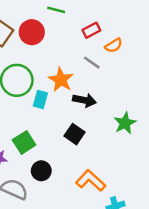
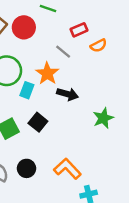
gray line: (92, 63) -> (63, 52), moved
black square: (74, 134) -> (38, 122), moved
black circle: (41, 171) -> (27, 168), moved

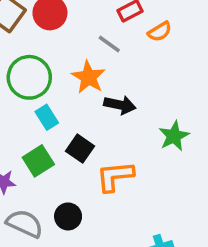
cyan rectangle: (27, 90) -> (47, 117), moved, turned -49
orange L-shape: (67, 169) -> (115, 176), moved, turned -48

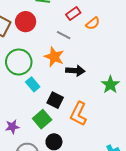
green square: (38, 161) -> (42, 119), moved
orange L-shape: (115, 176) -> (78, 114), turned -50

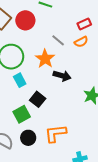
red rectangle: (73, 14) -> (84, 24), moved
orange semicircle: (93, 23) -> (81, 42), moved
orange L-shape: (78, 114) -> (56, 133), moved, turned 45

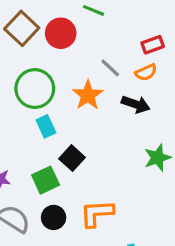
black arrow: (62, 76) -> (136, 104), moved

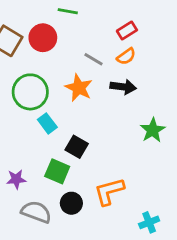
green square: (46, 180) -> (57, 171), turned -30

